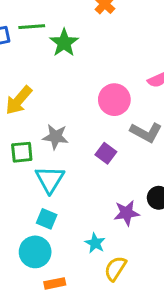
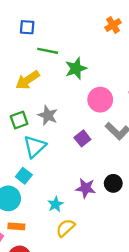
green line: (32, 27) -> (48, 51), moved
green star: (64, 43) -> (76, 68), moved
green square: (22, 152) -> (19, 120), turned -30

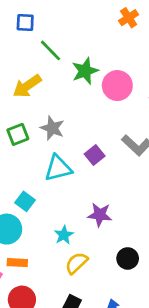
green line: (48, 51) -> (51, 50), turned 36
pink circle: (100, 100) -> (117, 86), moved
cyan triangle: (35, 147) -> (58, 168), moved, turned 30
black circle: (113, 183) -> (128, 258), moved

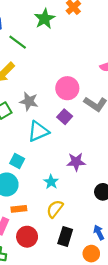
green star: (85, 71) -> (45, 19), moved
pink circle: (117, 86) -> (67, 88), moved
yellow semicircle: (76, 263) -> (55, 209), moved

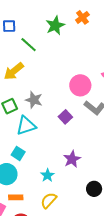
pink circle: (67, 88) -> (80, 85), moved
cyan triangle: (38, 131) -> (26, 126), moved
purple star: (76, 162) -> (72, 159), turned -30

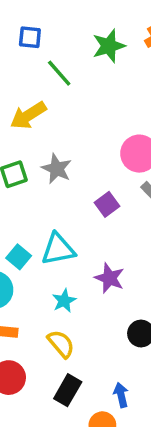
cyan triangle: (26, 126) -> (58, 249), moved
purple star: (72, 159) -> (109, 278), turned -30
yellow semicircle: (49, 200) -> (61, 344), turned 90

